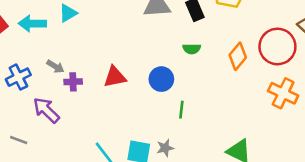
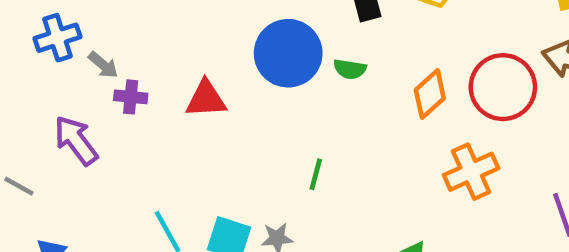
blue cross: (18, 77) -> (57, 38), moved
blue circle: (161, 79) -> (288, 53), moved, size x1.5
orange cross: (283, 93) -> (471, 172), moved, turned 32

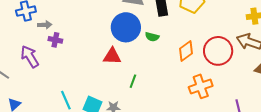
gray arrow: (103, 65) -> (45, 25), turned -48
red triangle: (206, 99) -> (112, 56), moved

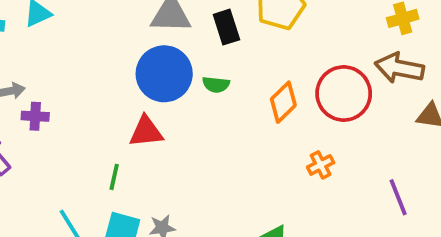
green line: (133, 81) -> (114, 177), moved
orange cross: (201, 86) -> (321, 165), size x0.6

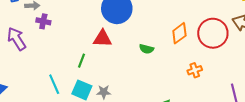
green semicircle: (216, 85) -> (146, 49), moved

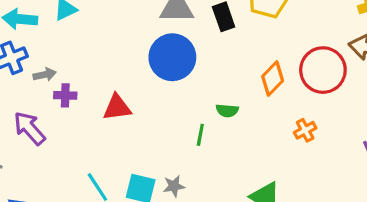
red triangle: (102, 38) -> (117, 107), moved
green line: (82, 61) -> (200, 135), moved

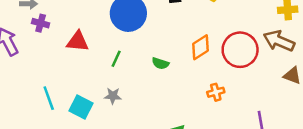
green line: (200, 135) -> (116, 59), moved
gray star: (174, 186) -> (113, 96), moved

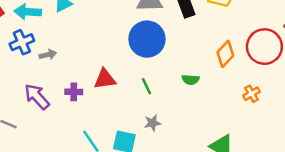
purple cross: (41, 23) -> (74, 92), moved
green line: (116, 59) -> (146, 86), turned -35

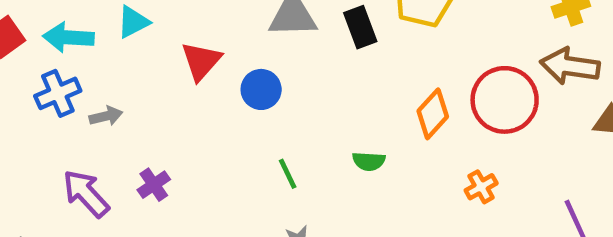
blue circle: (147, 39) -> (261, 89), moved, size x0.6
red triangle: (105, 79) -> (201, 61), moved, turned -40
purple cross: (74, 92) -> (154, 185), turned -35

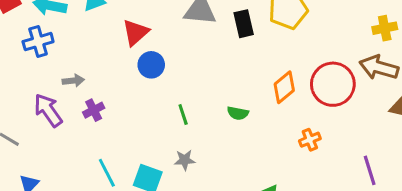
blue circle: (261, 89) -> (151, 65), moved
gray arrow: (106, 116) -> (73, 81), moved

